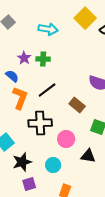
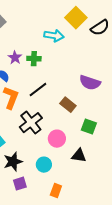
cyan arrow: (48, 29) -> (54, 36), moved
black cross: (40, 123) -> (31, 123), turned -35

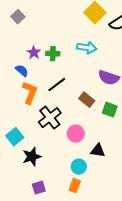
cyan arrow: (54, 36) -> (87, 48), moved
green square: (89, 127) -> (110, 110), moved
cyan circle: (44, 165) -> (79, 167), moved
purple square: (20, 184) -> (39, 188), moved

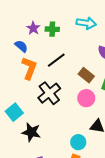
pink circle: (76, 134) -> (86, 98), moved
black star: (32, 157) -> (31, 132), turned 30

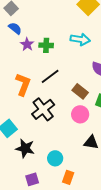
blue semicircle: (21, 46) -> (15, 28), moved
cyan circle: (78, 142) -> (55, 158), moved

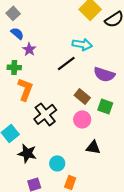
green cross: (46, 45) -> (14, 67), moved
black line: (50, 76) -> (66, 63), moved

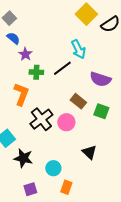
cyan arrow: (82, 44) -> (78, 49), turned 54
green cross: (14, 67) -> (36, 72), moved
pink circle: (82, 119) -> (66, 122), moved
black triangle: (93, 147) -> (89, 152), turned 35

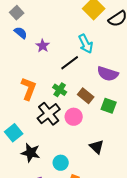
purple star: (25, 54) -> (43, 46), moved
green cross: (36, 72) -> (60, 90), moved, turned 32

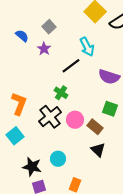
gray square: (17, 13) -> (49, 27), moved
orange L-shape: (29, 89) -> (19, 104), moved
brown rectangle: (86, 96) -> (95, 127), moved
black star: (31, 153) -> (32, 167), moved
cyan circle: (61, 163) -> (58, 159), moved

